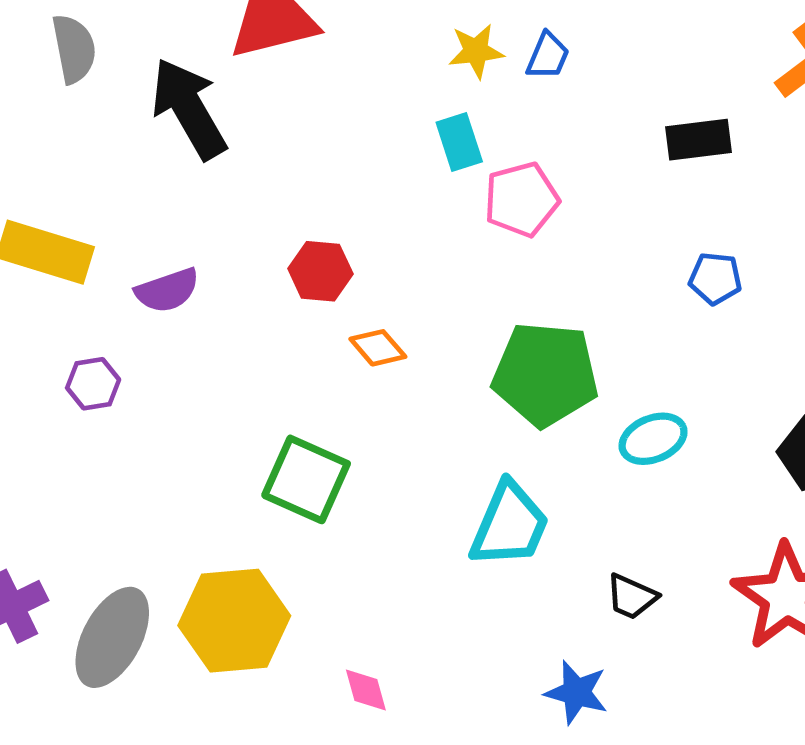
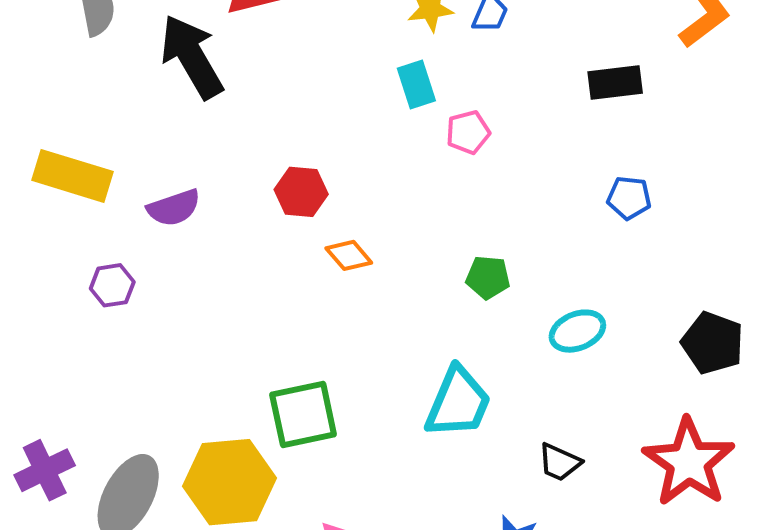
pink pentagon: (521, 199) -> (468, 132), size x0.7
green pentagon: (545, 374) -> (488, 277), size x0.5
green square: (306, 479) -> (303, 415), moved, turned -36

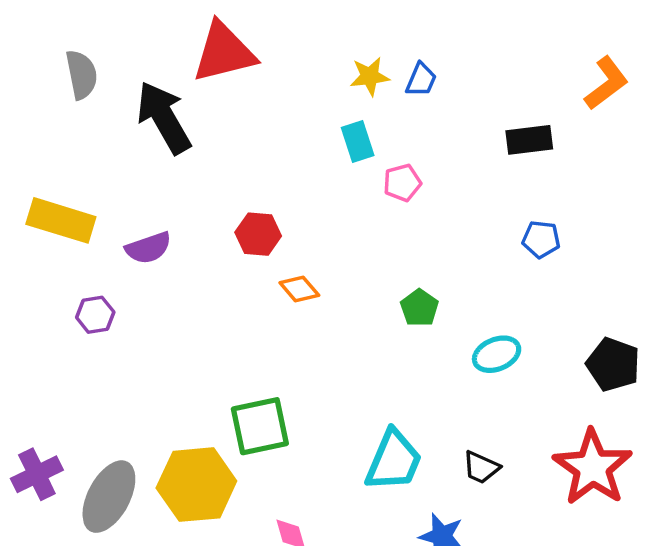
green pentagon: (488, 277) -> (419, 308), turned 30
cyan trapezoid: (458, 403) -> (394, 461), moved

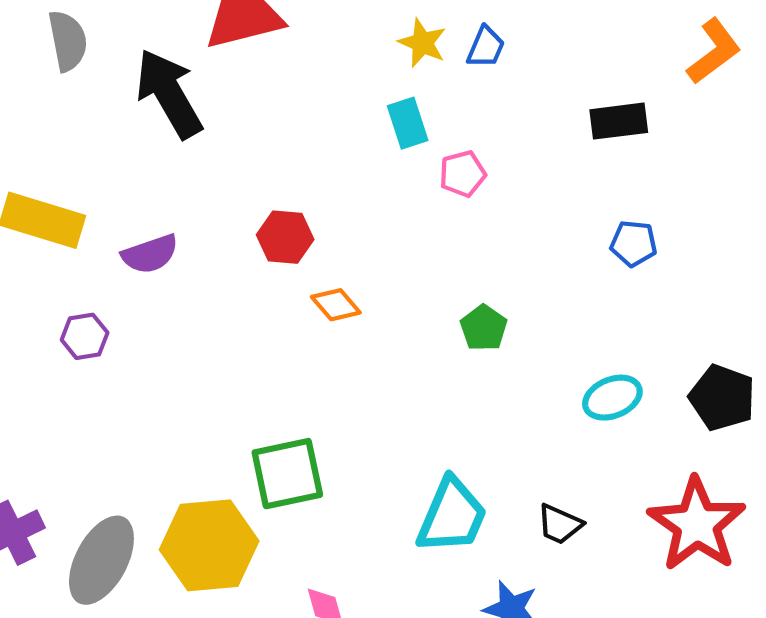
yellow star: (370, 76) -> (422, 43), turned 30
cyan ellipse: (497, 354) -> (612, 398), moved

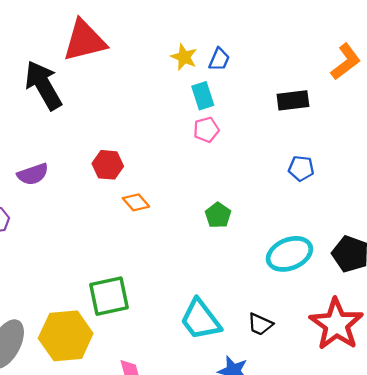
cyan rectangle: (408, 123) -> (203, 96), moved
cyan ellipse: (612, 398) -> (289, 254), size x1.4
cyan trapezoid: (452, 516) -> (200, 320), turned 120

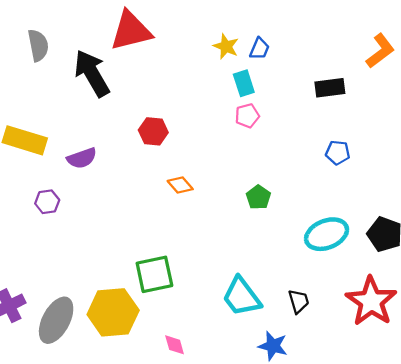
red hexagon: (108, 165) -> (153, 131), moved
black trapezoid: (260, 324) -> (299, 301), turned -130

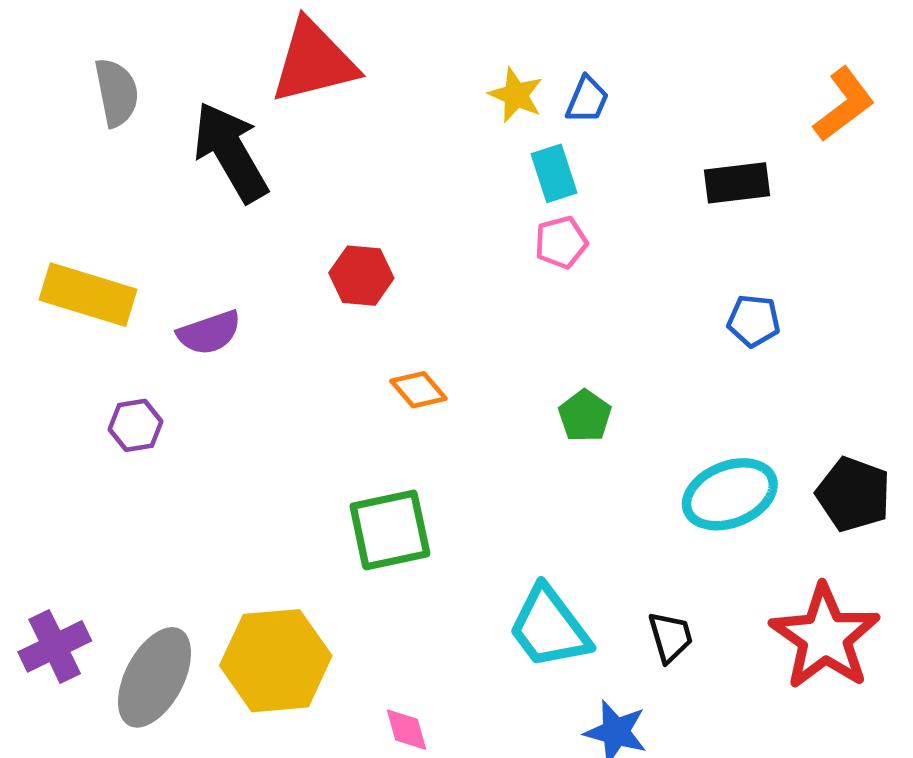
green square: (154, 274) -> (390, 530), moved

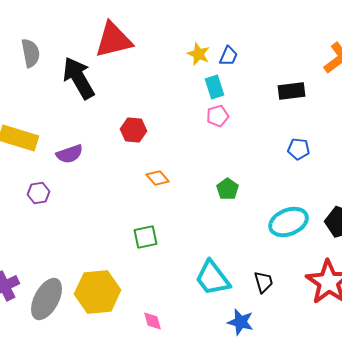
green square: (390, 530) -> (146, 237), size x0.7

